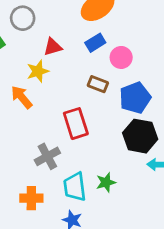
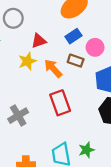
brown rectangle: (98, 84) -> (76, 61), moved
orange arrow: (22, 97) -> (53, 68), moved
gray cross: (47, 156) -> (18, 116), moved

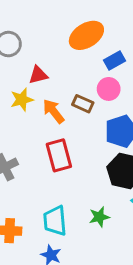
blue rectangle: (73, 36) -> (114, 60), moved
green star: (86, 150) -> (99, 217), moved

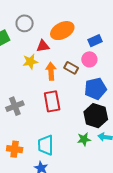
orange ellipse: (86, 35) -> (62, 31), moved
orange arrow: (54, 111) -> (51, 71), turned 30
green star: (99, 217) -> (84, 139), moved

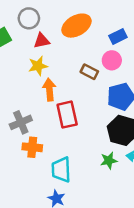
red triangle: (43, 46) -> (42, 41), moved
orange arrow: (51, 71) -> (49, 90), moved
orange cross: (15, 149) -> (32, 147), moved

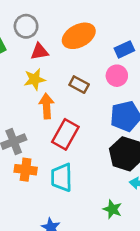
brown rectangle: (89, 72) -> (79, 85), moved
red rectangle: (67, 115) -> (65, 134), turned 40
green star: (109, 161) -> (112, 209), moved, turned 30
cyan trapezoid: (61, 170) -> (62, 177), moved

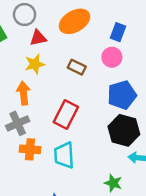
blue rectangle: (124, 49) -> (118, 32), turned -42
orange arrow: (47, 106) -> (24, 93), moved

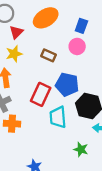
red triangle: (38, 38) -> (16, 32), turned -32
blue pentagon: (122, 95) -> (67, 85), moved, turned 30
cyan trapezoid: (64, 155) -> (58, 117), moved

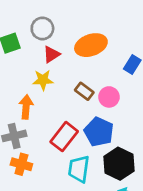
pink circle: (77, 46) -> (109, 97), moved

